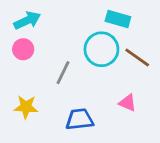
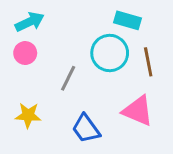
brown line: (137, 57) -> (148, 62), turned 44
pink triangle: (128, 103) -> (138, 111), size x1.6
blue trapezoid: (79, 119) -> (86, 129), turned -120

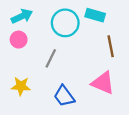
cyan circle: (110, 53) -> (65, 23), moved

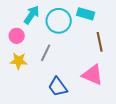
cyan arrow: (22, 16) -> (32, 15), moved, turned -30
yellow star: (21, 86) -> (19, 61), moved

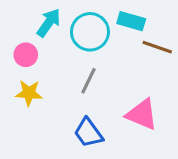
brown line: (100, 42) -> (157, 47), moved, turned -60
gray line: (46, 53) -> (88, 81), moved

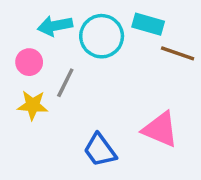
cyan arrow: (49, 23) -> (55, 26), turned -136
gray line: (88, 81) -> (65, 83), moved

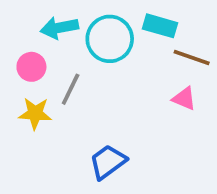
pink triangle: (160, 129) -> (184, 99), moved, size x0.6
blue trapezoid: (100, 150) -> (108, 162), turned 90

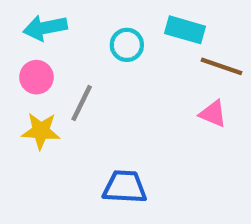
cyan arrow: (59, 28) -> (45, 28), moved
cyan circle: (110, 39) -> (127, 45), size x0.6
blue trapezoid: (108, 162) -> (125, 187), turned 39

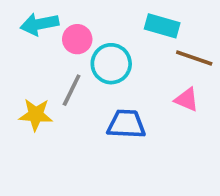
cyan circle: (127, 45) -> (111, 64), moved, size x1.4
pink circle: (36, 77) -> (77, 39), moved
blue trapezoid: (125, 187) -> (126, 124), moved

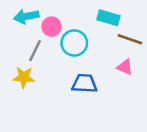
gray line: (72, 90) -> (35, 51), moved

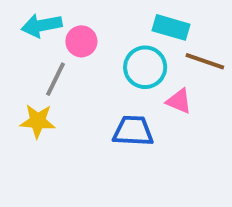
cyan circle: (74, 43) -> (145, 67), moved
pink triangle: (125, 67) -> (179, 101), moved

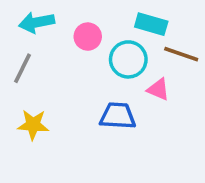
pink circle: (81, 41) -> (88, 37), moved
gray line: (56, 79) -> (23, 68), moved
yellow star: (38, 121) -> (33, 125), moved

